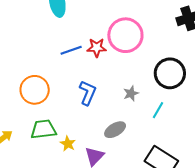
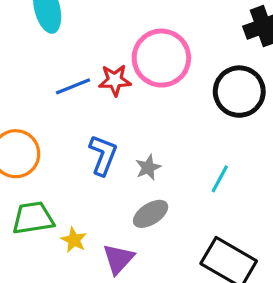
black circle: (170, 73) -> (239, 92), moved
gray star: (131, 93) -> (148, 167), moved

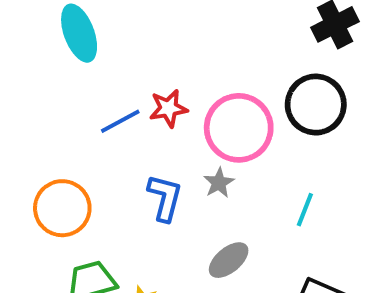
pink circle: (161, 58) -> (239, 128), moved
gray star: (148, 167) -> (219, 183), moved

